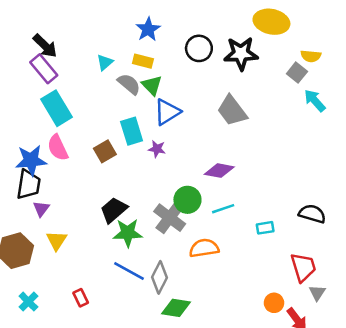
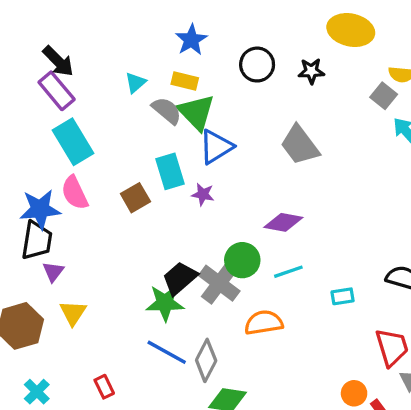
black star: (241, 53) -> (311, 71), size x0.6
green triangle: (152, 85) -> (196, 112), size x1.4
black trapezoid: (114, 210) -> (180, 278), moved

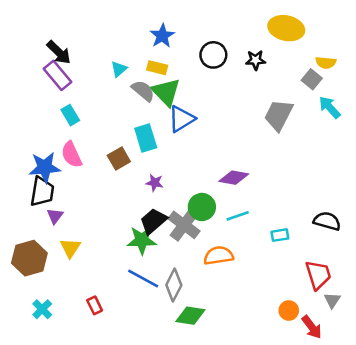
cyan rectangle: (73, 142) -> (70, 115), size x0.6
gray trapezoid: (300, 145) -> (279, 115), moved, turned 64
purple star: (203, 194) -> (155, 183), moved

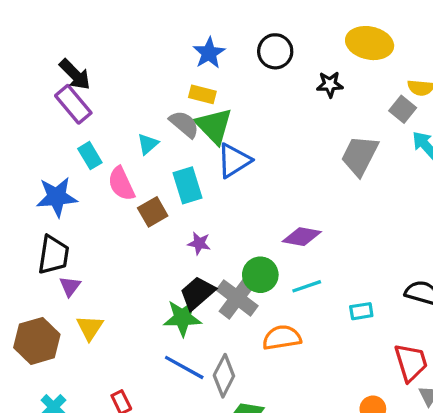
black circle: (213, 55) -> (275, 51), moved
cyan triangle: (119, 69) -> (148, 144), moved
pink semicircle: (72, 155) -> (121, 184), moved
blue star: (45, 167) -> (57, 197), moved

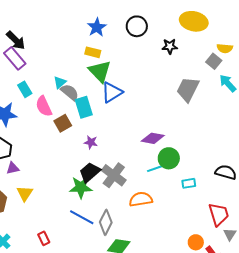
gray semicircle: (184, 124) -> (70, 92), moved
green circle: (260, 275) -> (169, 158), moved
purple triangle: (70, 286) -> (13, 168), turned 40

